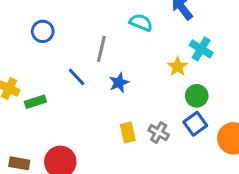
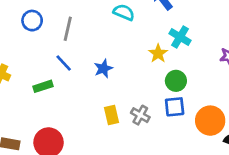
gray line: (101, 49) -> (68, 29), moved
green rectangle: (35, 102) -> (43, 86), moved
blue square: (195, 124) -> (175, 107), turned 30

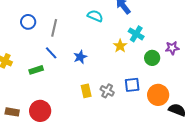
green circle: (176, 81) -> (152, 58), moved

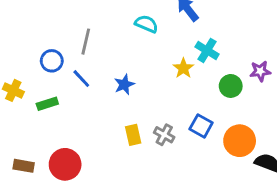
blue circle: (28, 22) -> (52, 61), moved
green rectangle: (36, 70) -> (47, 104), moved
blue square: (132, 85) -> (201, 126), turned 35

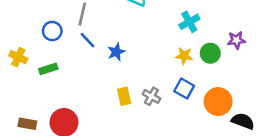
cyan cross: (207, 50) -> (189, 22), turned 30
yellow star: (183, 68) -> (184, 56), moved, turned -30
blue line: (81, 79) -> (87, 40), moved

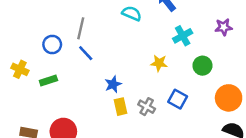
purple star: (236, 40) -> (224, 27), moved
blue star: (116, 52) -> (113, 84), moved
yellow star: (184, 56) -> (159, 63), moved
orange circle: (218, 102) -> (229, 98), moved

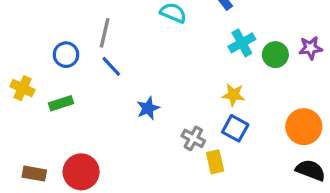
purple star: (224, 27) -> (311, 48), moved
yellow star: (159, 63) -> (233, 95), moved
green circle: (202, 66) -> (275, 55), moved
yellow rectangle: (121, 107) -> (215, 162), moved

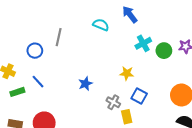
blue line: (111, 66) -> (38, 82), moved
yellow star: (233, 95) -> (127, 73), moved
green rectangle: (61, 103) -> (17, 92), moved

